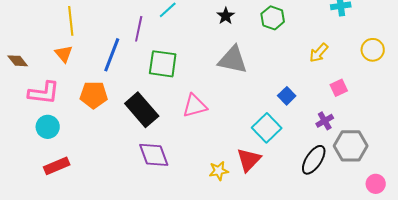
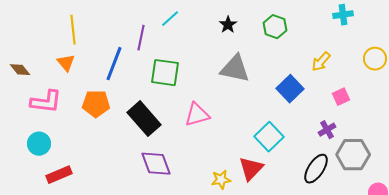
blue square: (287, 96) -> (290, 89), moved, size x1.5
cyan circle: (48, 127) -> (39, 144), moved

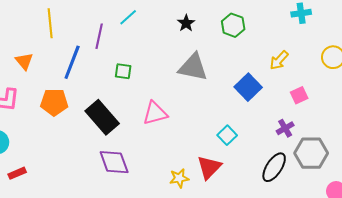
yellow line: (73, 30) -> (50, 23), moved
green square: (165, 73) -> (123, 71), size x0.6
cyan square: (269, 137) -> (227, 135), size x0.7
red rectangle: (59, 175) -> (17, 173), size x0.7

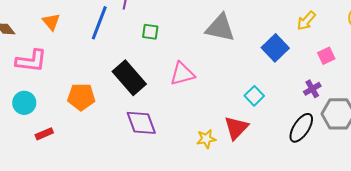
orange pentagon: (54, 102) -> (81, 97), moved

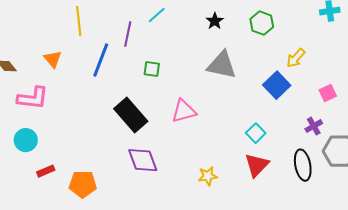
yellow arrow: (306, 21) -> (296, 58), moved
orange pentagon: (81, 97) -> (83, 184), moved
red triangle: (236, 128) -> (257, 165), moved
black ellipse: (301, 128) -> (303, 165), turned -44

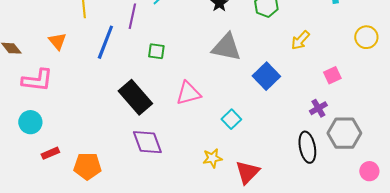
blue square: (277, 85) -> (266, 76), moved
cyan square: (256, 133) -> (231, 119), moved
red triangle: (257, 165) -> (247, 172), moved

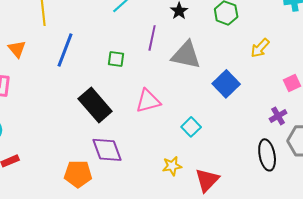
purple line: (132, 16) -> (152, 38), moved
orange pentagon: (87, 166) -> (78, 174), moved

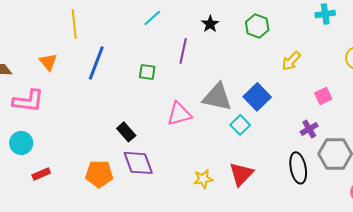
gray triangle: (186, 55) -> (217, 97), moved
black rectangle: (95, 105) -> (126, 132), moved, size x0.6
cyan square: (191, 127) -> (240, 125), moved
orange pentagon: (78, 174) -> (99, 174), moved
red triangle: (207, 180) -> (241, 174), moved

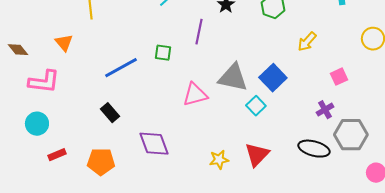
blue line: (96, 63) -> (121, 68), moved, turned 40
black rectangle: (126, 132) -> (110, 113), moved
black ellipse: (298, 168) -> (314, 149), turned -64
orange pentagon: (99, 174) -> (101, 162), moved

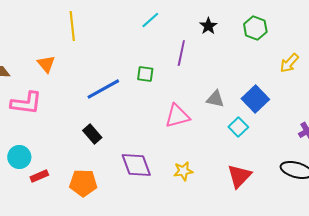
gray triangle: (233, 78) -> (215, 99), size x0.6
cyan circle: (37, 124) -> (19, 157), moved
yellow star: (219, 160) -> (183, 171), moved

